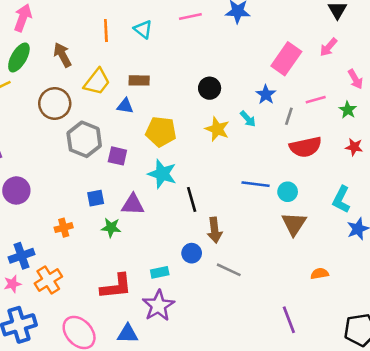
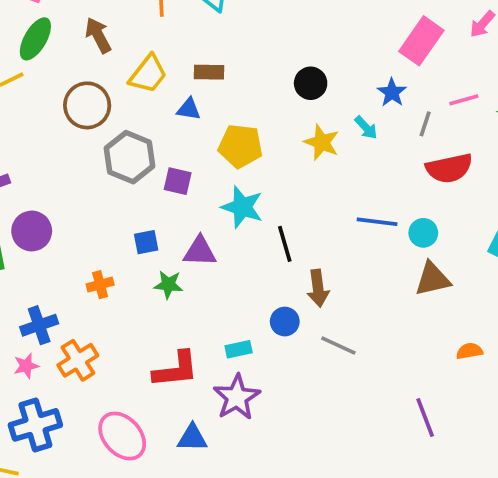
brown triangle: (294, 224) -> (432, 279), turned 44

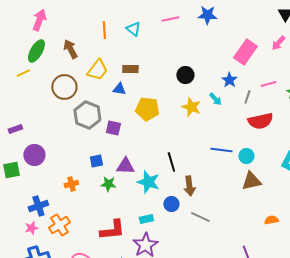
cyan star: (242, 207) -> (148, 182), moved

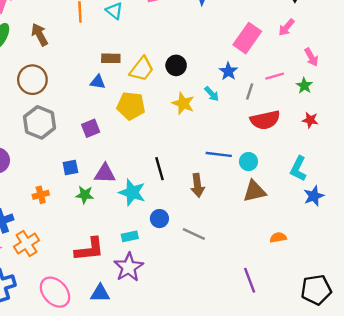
yellow trapezoid: (97, 70) -> (142, 69), moved
gray hexagon: (87, 115) -> (40, 122), moved
purple square: (113, 128) -> (91, 128), turned -35
brown arrow: (189, 186) -> (197, 185), moved

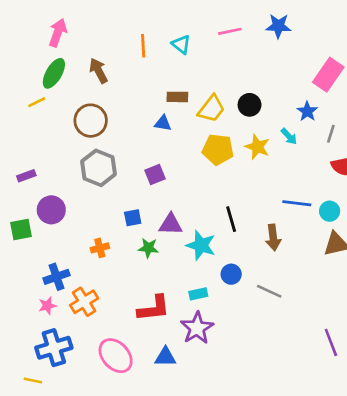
yellow pentagon: (131, 106) -> (218, 149), moved

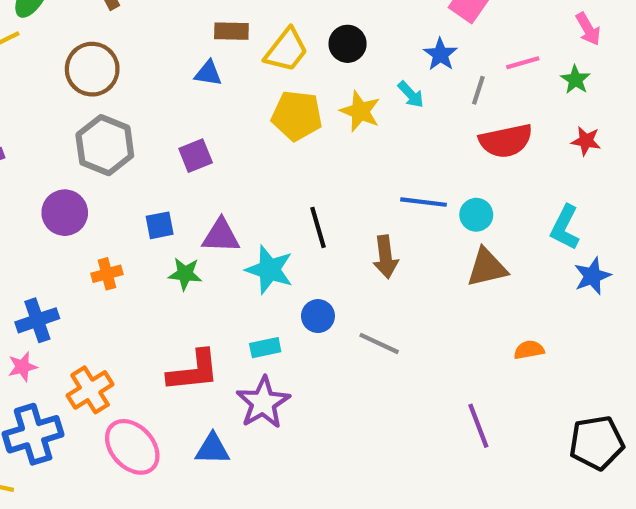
purple circle: (51, 210) -> (65, 213), moved
orange cross: (84, 302) -> (90, 390), moved

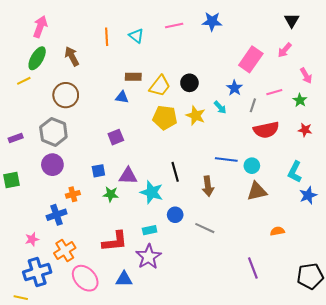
gray hexagon: (105, 145) -> (53, 132), moved
blue cross: (37, 320) -> (57, 215), moved

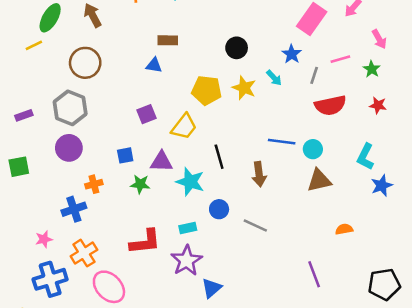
yellow trapezoid: (160, 86) -> (184, 127), moved
blue triangle: (124, 279) -> (212, 288), moved, turned -42

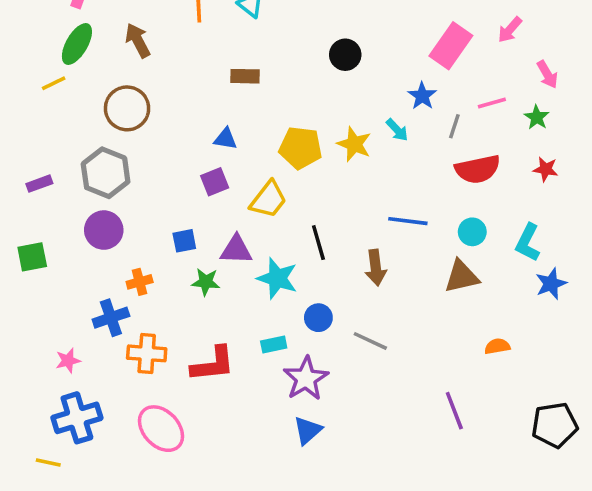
black circle: (237, 48) -> (345, 55), moved
blue triangle: (154, 65) -> (225, 139), moved
cyan circle: (313, 149) -> (472, 232), moved
orange cross: (84, 253) -> (147, 353), moved, turned 36
purple star: (186, 261) -> (306, 378), moved

